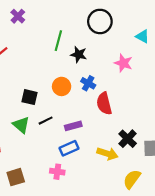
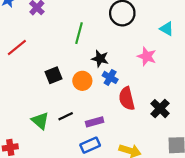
black star: (79, 54) -> (100, 59), moved
black square: (30, 97) -> (53, 75), moved, turned -35
black cross: (128, 139) -> (160, 109), moved

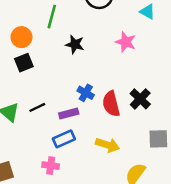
blue cross: (110, 77) -> (86, 93), moved
orange circle: (82, 81) -> (21, 37), moved
red semicircle: (127, 99) -> (111, 104), moved

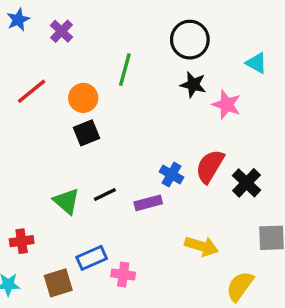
black star: (75, 44) -> (193, 85), moved
red semicircle: (111, 104) -> (210, 166), moved, turned 45
blue rectangle: (64, 139) -> (92, 258), moved

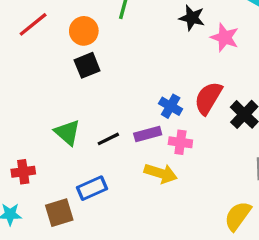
black line: (105, 195) -> (108, 139), moved
yellow arrow: (201, 246) -> (161, 173), moved
pink cross: (123, 275) -> (180, 142), moved

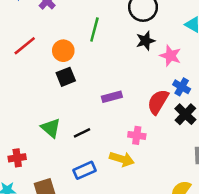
black star: (192, 18) -> (146, 41), turned -30
blue cross: (171, 106) -> (182, 87), moved
purple rectangle: (148, 134) -> (112, 97), moved
blue rectangle: (92, 188) -> (84, 170), moved

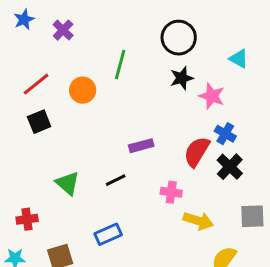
black square: (66, 77) -> (39, 122), moved
black line: (82, 133) -> (116, 180), moved
yellow arrow: (122, 159) -> (198, 221), moved

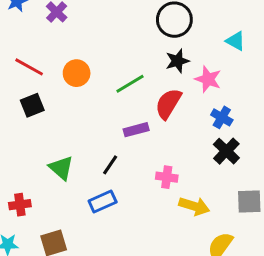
green line: (120, 65) -> (130, 84), moved, turned 44
red line: (36, 84) -> (29, 67), turned 68
red semicircle: (197, 152) -> (168, 104), moved
black line: (116, 180) -> (110, 165), turned -30
blue rectangle: (108, 234) -> (103, 202), moved

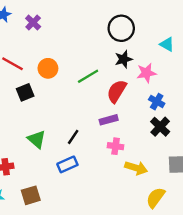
pink star: (208, 79) -> (146, 73), turned -30
black square: (32, 105) -> (25, 92), moved
purple rectangle: (136, 130) -> (109, 120), moved

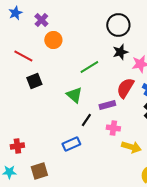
orange circle: (48, 68) -> (53, 40), moved
red semicircle: (117, 91) -> (125, 88), moved
black line: (73, 137) -> (86, 120), moved
green triangle: (37, 139) -> (74, 95), moved

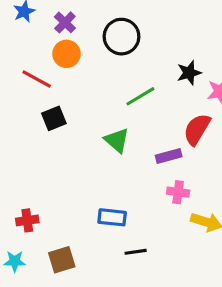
black circle: (118, 25) -> (121, 37), moved
orange circle: (53, 40) -> (67, 54), moved
black line: (86, 120) -> (136, 252), moved, turned 48
blue rectangle: (71, 144) -> (112, 217), turned 30

